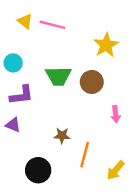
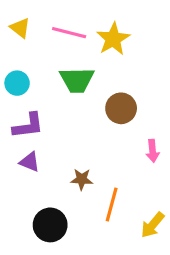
yellow triangle: (25, 21) -> (20, 28), moved
yellow star: (106, 45) -> (113, 39), moved
green trapezoid: (58, 76) -> (77, 80), moved
purple triangle: (13, 125) -> (30, 162), moved

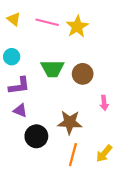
green trapezoid: (77, 80) -> (52, 69), moved
brown star: (82, 179) -> (70, 122), moved, size x1.6
orange line: (112, 204) -> (73, 155), moved
black circle: (50, 225) -> (36, 136), moved

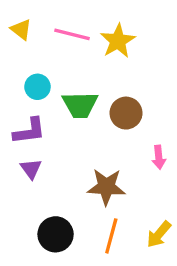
cyan circle: (12, 57) -> (37, 87), moved
purple triangle: (20, 110) -> (31, 169), turned 32
black circle: (36, 136) -> (56, 234), moved

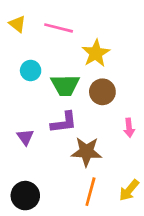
yellow star: (118, 41) -> (96, 53), moved
purple L-shape: (29, 131) -> (64, 122), moved
black circle: (56, 234) -> (25, 196), moved

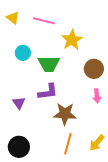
brown circle: (102, 92) -> (94, 69), moved

